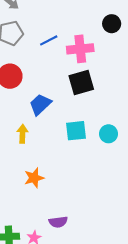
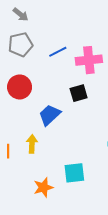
black square: (81, 82) -> (79, 93), moved, size x0.7
cyan square: (76, 131) -> (74, 173), moved

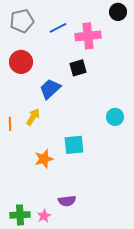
yellow arrow: (32, 144) -> (33, 117), turned 30

